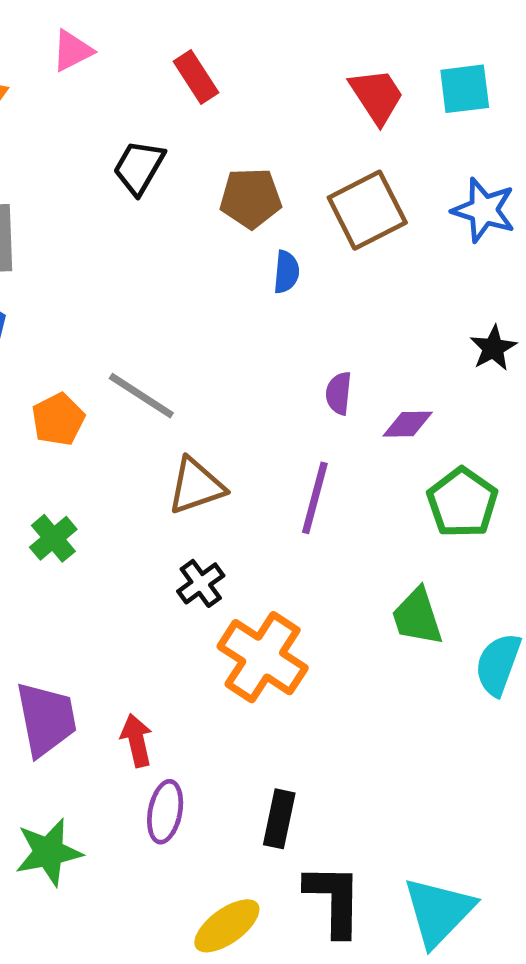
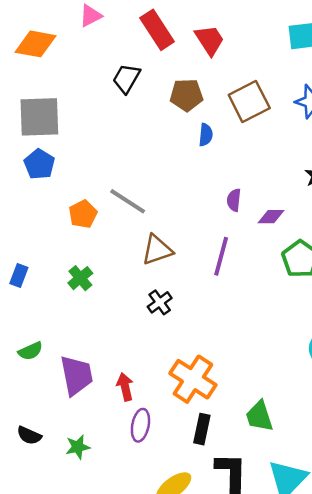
red rectangle: (196, 77) -> (157, 30), size x1.4
red trapezoid: (377, 96) -> (210, 40), moved
green trapezoid: (417, 617) -> (259, 416), moved
orange cross: (263, 657) -> (193, 379), moved
green star: (49, 852) -> (78, 447), size x0.7

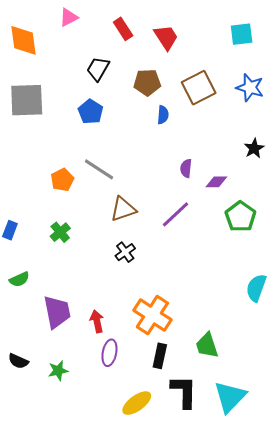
red rectangle: (157, 30) -> (123, 29), size x0.7
orange diamond: (36, 44) -> (24, 40), turned 72
blue pentagon: (39, 164) -> (91, 112), moved
purple line: (221, 256) -> (176, 214), turned 32
green semicircle: (30, 351) -> (19, 279), moved

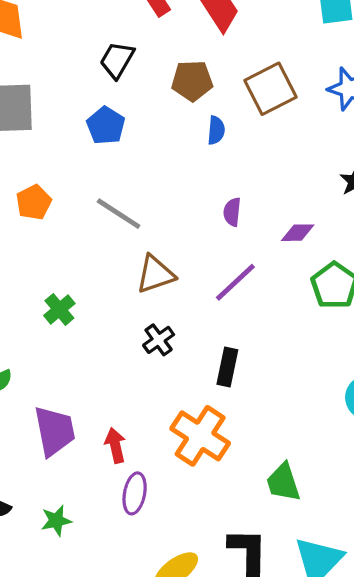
purple semicircle: (186, 168) -> (232, 212), moved
orange pentagon: (62, 180) -> (34, 202), moved
black rectangle: (160, 356) -> (227, 367), moved

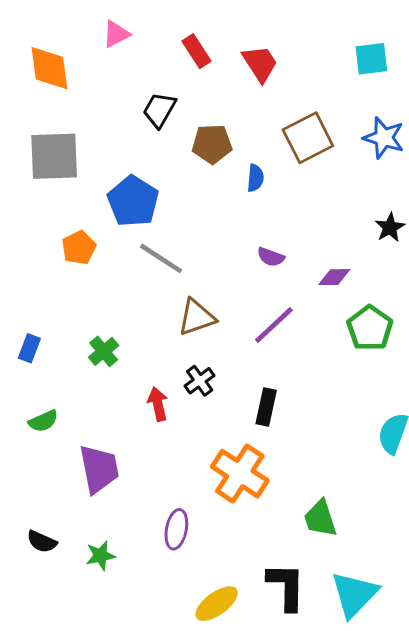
brown pentagon: (192, 81) -> (212, 144), moved
blue pentagon: (106, 126) -> (133, 201), moved, size x1.4
purple semicircle: (232, 212) -> (271, 257), turned -76
red arrow: (115, 445) -> (158, 404), moved

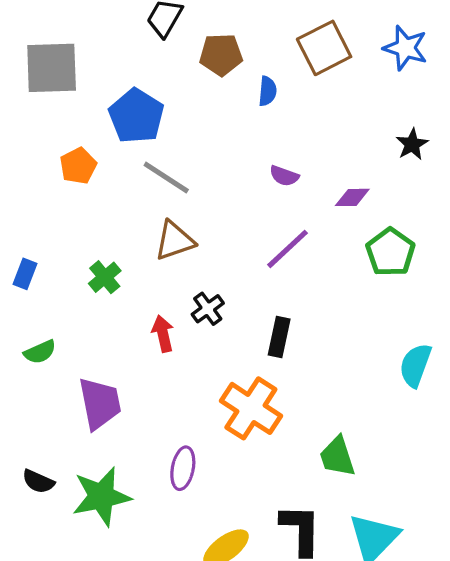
brown triangle: (196, 317) -> (175, 241), moved
green star: (101, 556) -> (101, 496), size x1.8

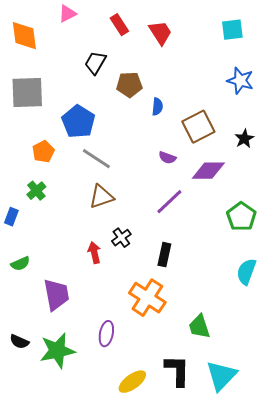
brown square: (324, 48) -> (198, 127), moved
purple diamond: (352, 197) -> (208, 171), size x1.6
green pentagon: (390, 252) -> (241, 217), moved
green cross: (105, 277) -> (36, 191), moved

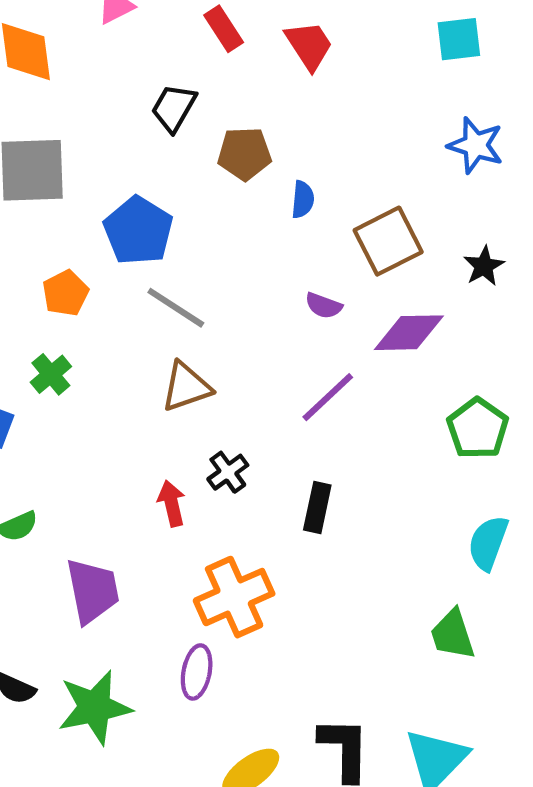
orange cross: (147, 298) -> (234, 597), moved, turned 33
green trapezoid: (199, 327) -> (453, 635), moved

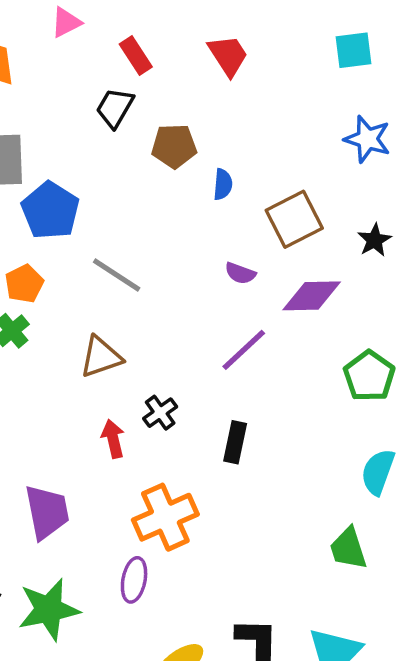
red rectangle: (224, 29) -> (136, 55), moved
blue pentagon: (138, 231) -> (50, 211), moved
orange pentagon: (65, 293) -> (24, 284), moved
brown triangle: (186, 387) -> (101, 357), moved

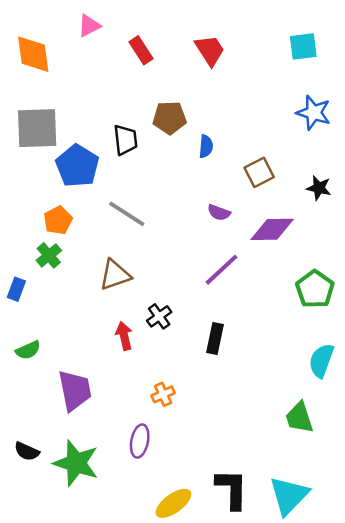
black trapezoid: (115, 108) -> (125, 140), moved, turned 144
brown square: (294, 219) -> (259, 172), size x0.7
black star: (374, 240) -> (319, 188), turned -30
orange cross: (165, 517) -> (163, 394), size x0.5
green star: (49, 610) -> (76, 463), turned 30

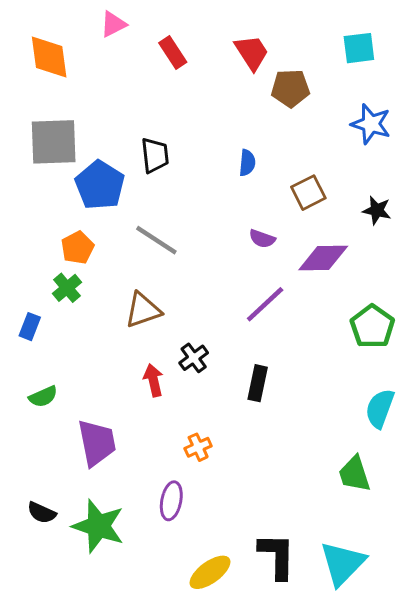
brown pentagon: (170, 118) -> (290, 88), moved

